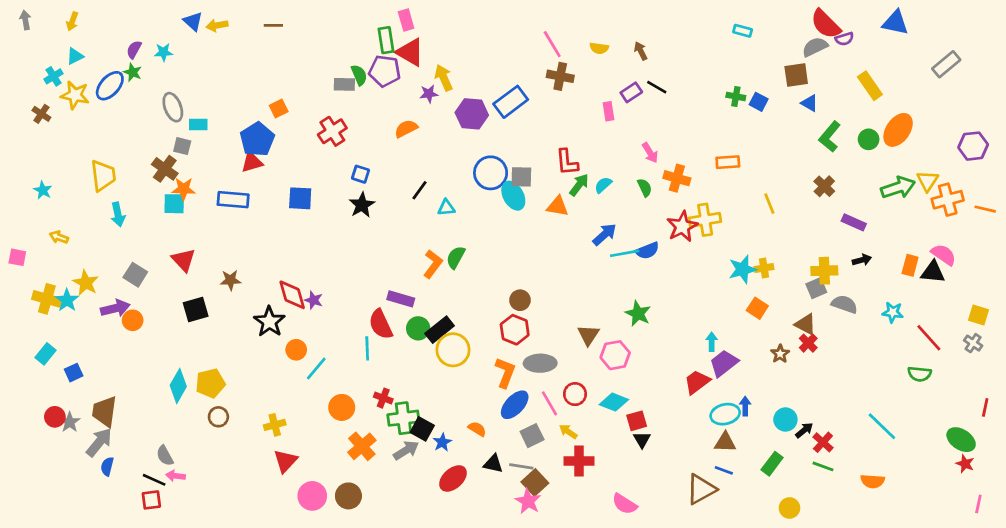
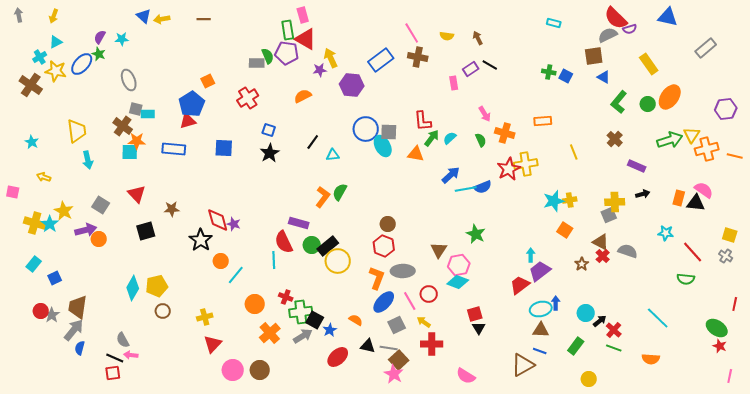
blue rectangle: (511, 102) -> (381, 60), moved
brown cross: (41, 114) -> (31, 85), size x1.6
cyan rectangle: (198, 125) -> (148, 114), moved
gray semicircle: (844, 304) -> (628, 251), moved
cyan diamond: (614, 402) -> (458, 282), moved

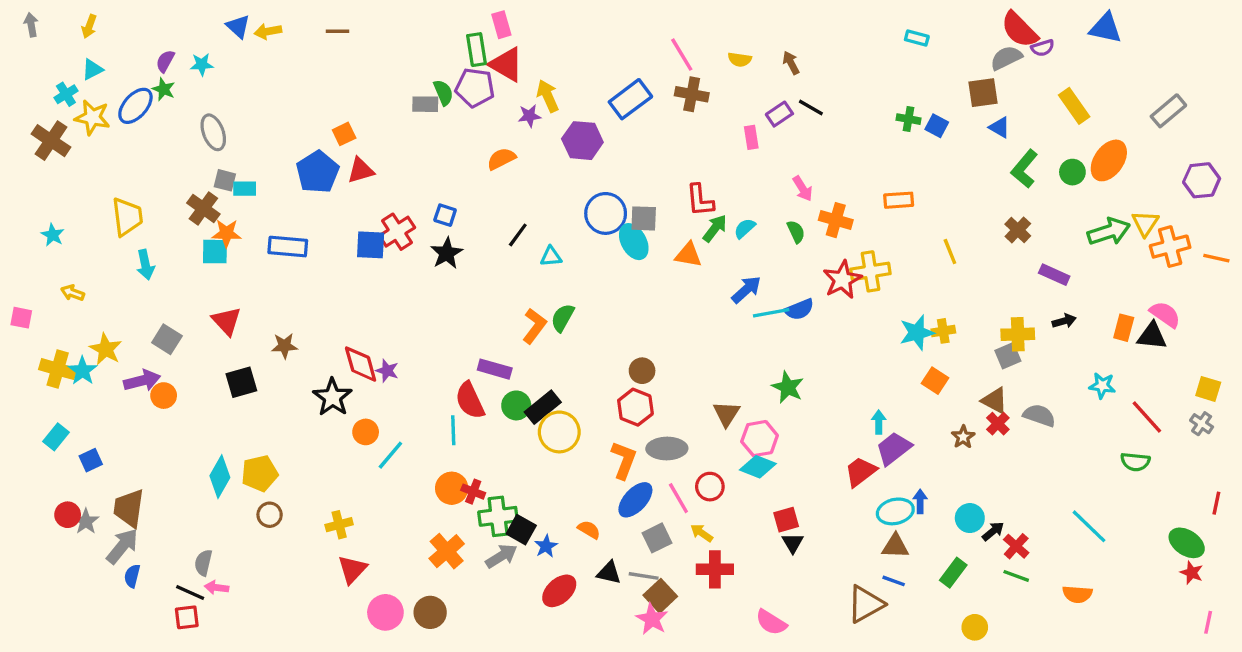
gray rectangle: (706, 48) -> (1168, 111), moved
red cross: (248, 98) -> (397, 232), moved
red triangle: (188, 121) -> (361, 170), moved
orange circle: (255, 304) -> (452, 488), moved
gray semicircle: (123, 340) -> (203, 563), turned 42

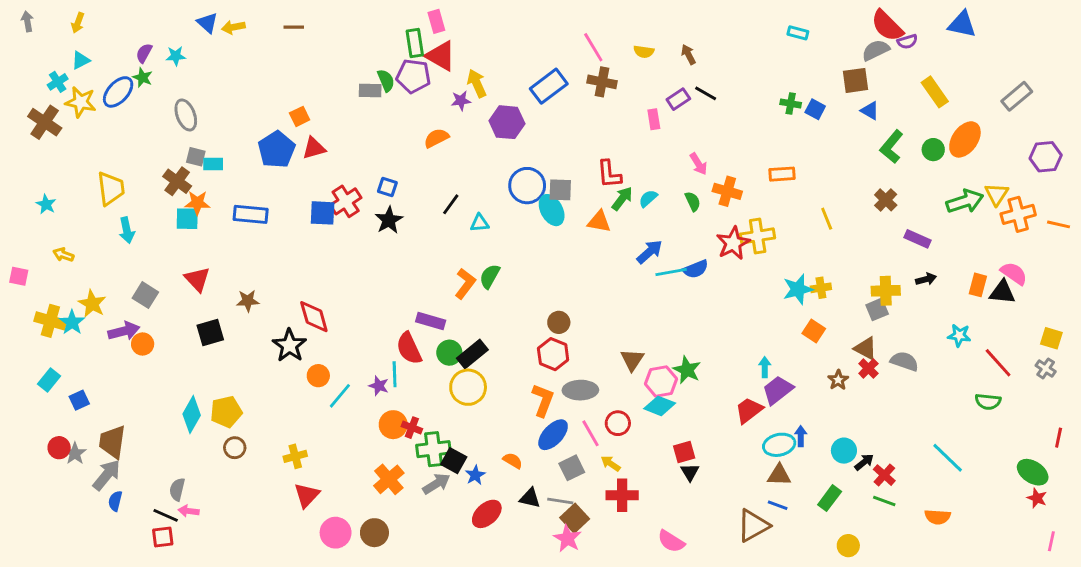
purple star: (387, 371) -> (379, 386), moved
green star: (788, 387) -> (687, 370), moved
yellow circle: (559, 432) -> (468, 387), moved

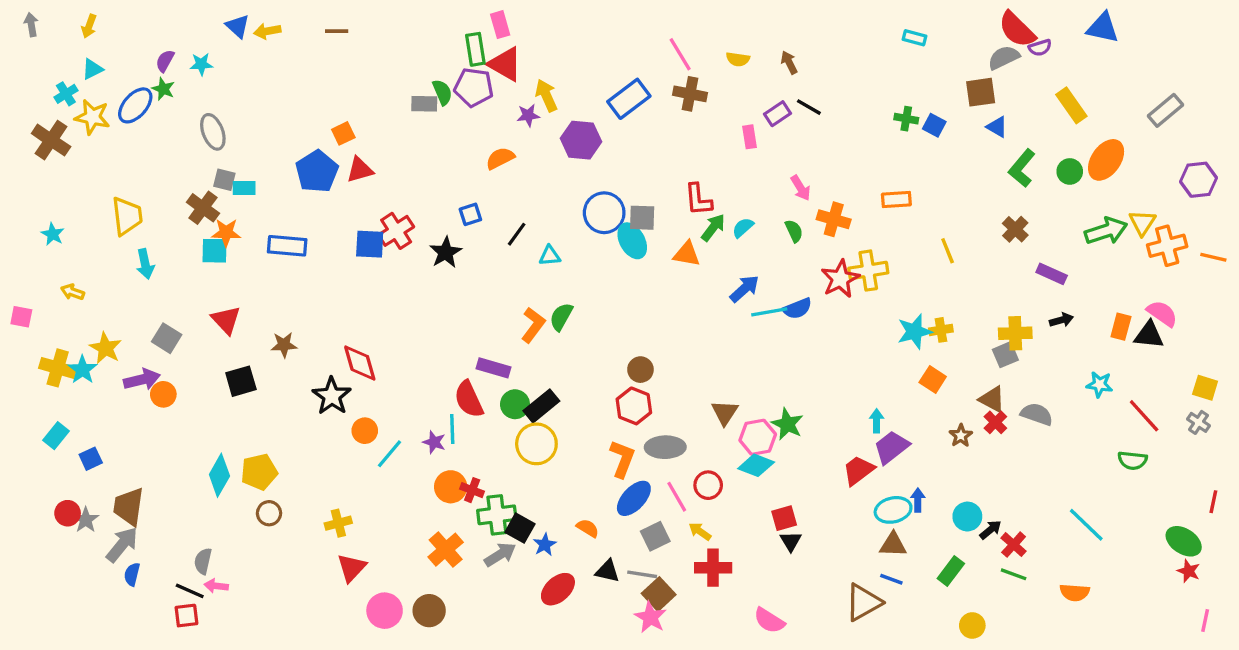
blue square: (387, 187) -> (470, 214), moved, turned -36

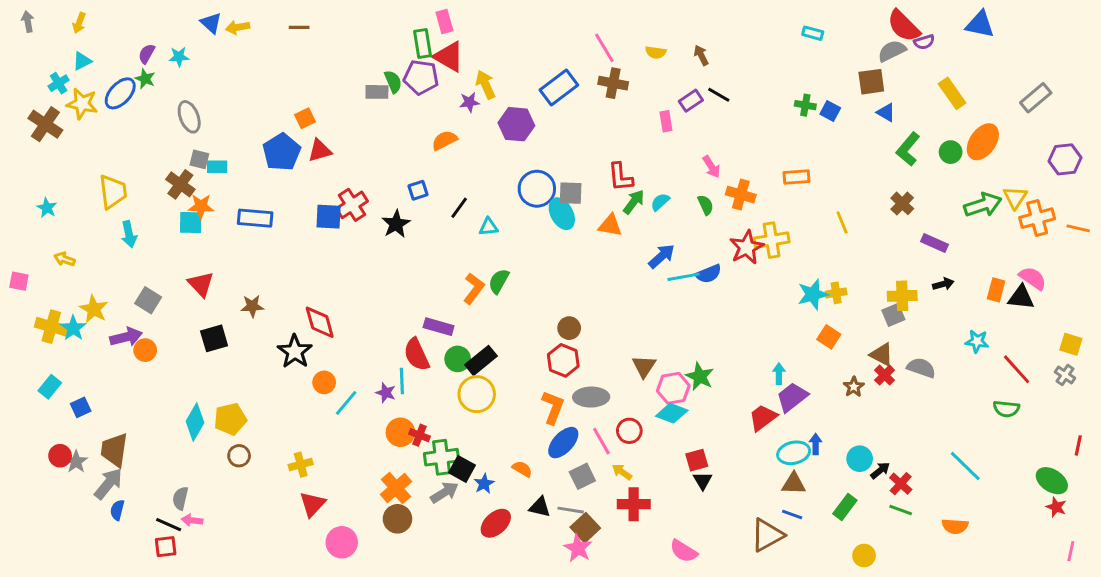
brown circle: (429, 611) -> (397, 519), moved

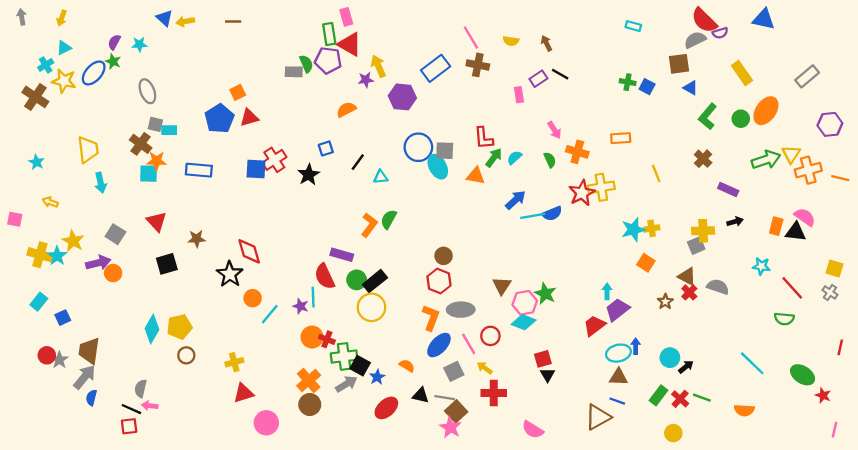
green ellipse: (1052, 481) -> (803, 375), moved
red cross: (901, 484) -> (680, 399), moved
red triangle: (312, 504) -> (243, 393), turned 30

